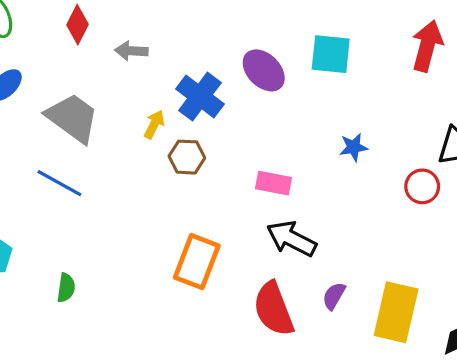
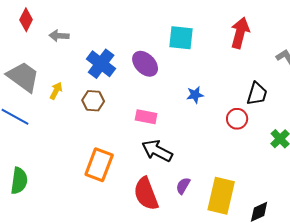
purple ellipse: (264, 70) -> (145, 64), moved
yellow arrow: (154, 124) -> (56, 91), moved
green semicircle: (66, 288) -> (19, 181), size x1.5

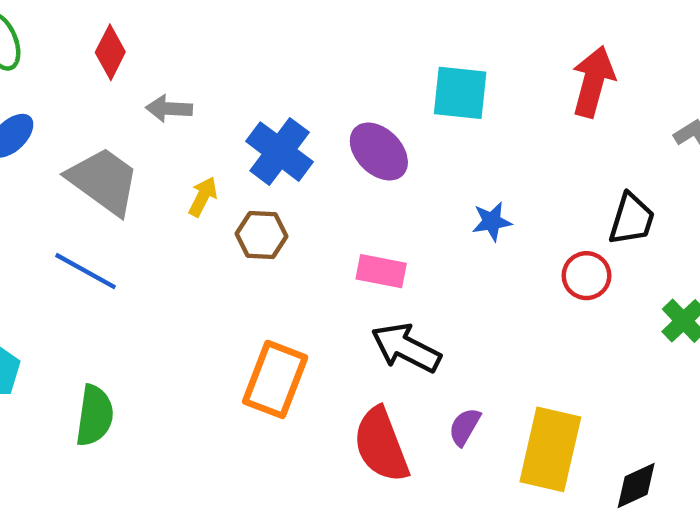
gray arrow: (59, 36) -> (169, 109), moved
yellow arrow: (56, 91) -> (203, 197), moved

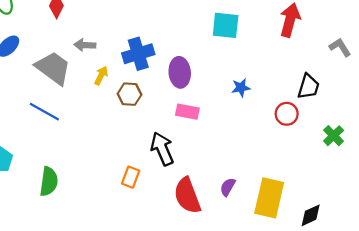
gray arrow: (169, 109) -> (85, 45), moved
blue cross: (280, 152) -> (138, 54), turned 36
purple ellipse: (379, 152) -> (180, 72), moved, turned 40
black arrow: (406, 348) -> (162, 149), moved, turned 40
orange rectangle: (275, 379) -> (131, 177), moved, size x0.6

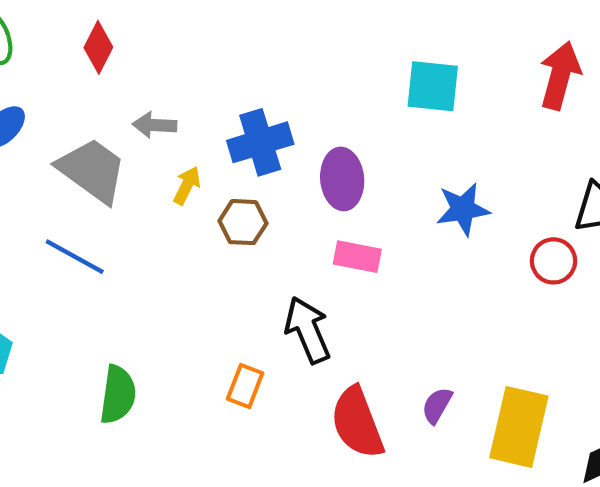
blue star: (241, 88) -> (463, 209), size x1.4
green semicircle: (49, 181) -> (118, 395), moved

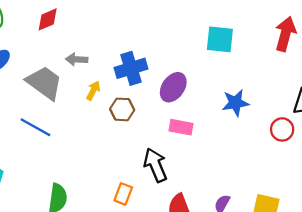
red diamond: (98, 47) -> (48, 19), turned 40
purple ellipse: (342, 179) -> (173, 87), turned 40

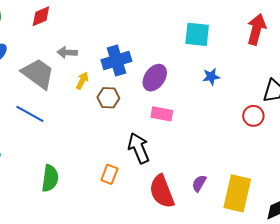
blue star: (235, 103) -> (211, 77), moved, size x0.7

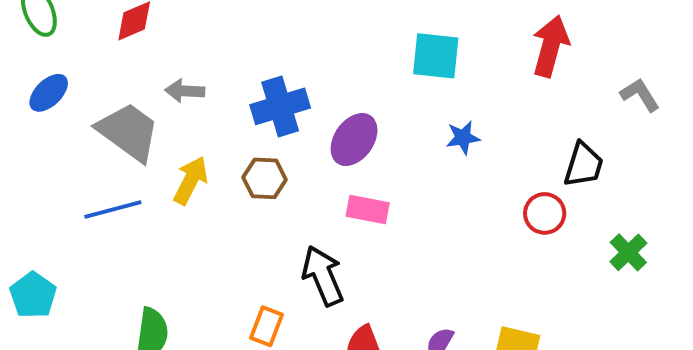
yellow arrow: (82, 81) -> (191, 180), moved, size x1.4
blue line: (30, 114) -> (113, 210), turned -44

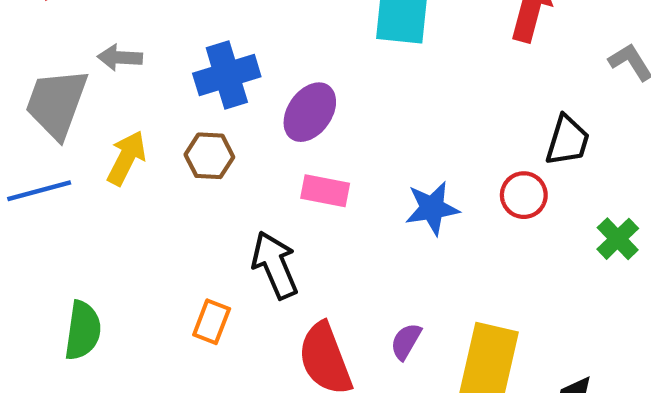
gray trapezoid: (128, 132) -> (57, 103), turned -106
blue star: (463, 138) -> (432, 208), moved, size x1.4

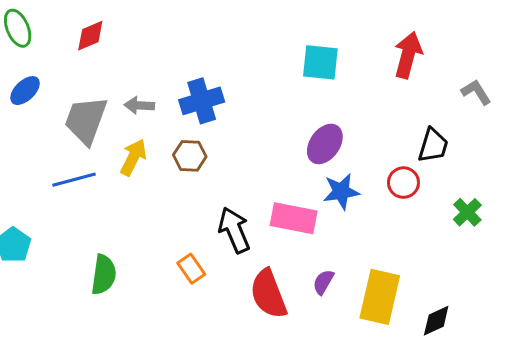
gray arrow: (120, 58) -> (139, 105), moved
purple ellipse: (310, 112) -> (325, 144), moved
pink rectangle: (325, 191) -> (294, 218), moved, size x1.4
orange rectangle: (212, 322) -> (191, 269), turned -56

